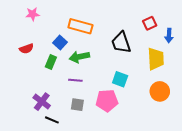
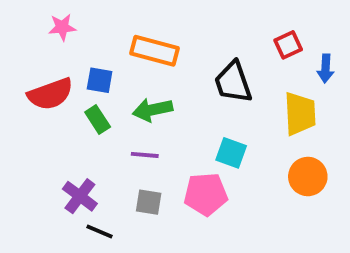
blue square: (60, 43) -> (100, 80), moved, turned -32
red semicircle: (26, 49) -> (50, 94), size x1.6
green rectangle: (51, 62) -> (98, 120), turned -56

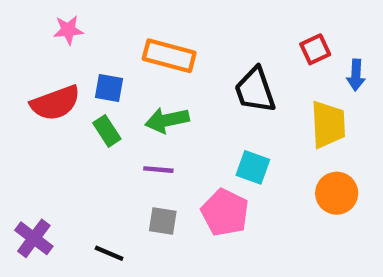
pink pentagon: (206, 194) -> (225, 213), turned 30
purple cross: (80, 196) -> (34, 238), moved

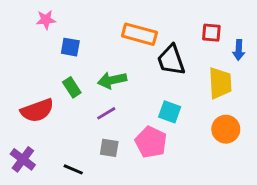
red square: (315, 49) -> (211, 33), turned 30
orange rectangle: (169, 56) -> (139, 34), moved
blue square: (109, 88) -> (70, 47), moved
red semicircle: (55, 103) -> (37, 110), moved
purple line: (158, 170) -> (106, 113), turned -36

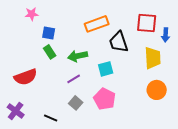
red square: (211, 33) -> (147, 23), size x1.5
orange rectangle: (139, 34) -> (97, 24), turned -35
green rectangle: (72, 87) -> (50, 52), moved
cyan square: (170, 112) -> (106, 69), moved, turned -35
gray square: (109, 148) -> (76, 103), turned 32

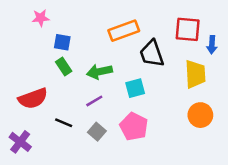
black line: (51, 118) -> (64, 123), moved

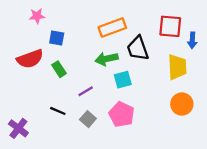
green rectangle: (64, 66) -> (59, 69), moved
green arrow: (99, 72) -> (107, 59), moved
red semicircle: (33, 98) -> (30, 59), moved

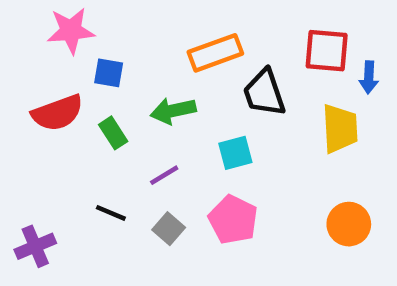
pink star: (37, 16) -> (71, 31), size x1.5
green arrow: (107, 59) -> (173, 111), moved
orange circle: (182, 104) -> (349, 224), moved
purple cross: (18, 128) -> (35, 246), turned 30

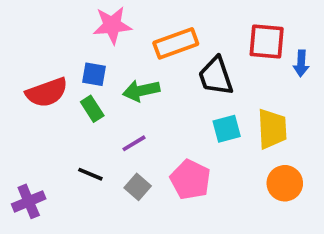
pink star: (71, 31) -> (112, 25), moved
blue square: (109, 73) -> (94, 74), moved
yellow trapezoid: (340, 128) -> (272, 129), moved
cyan square: (235, 153) -> (227, 129), moved

